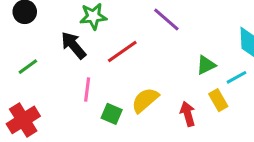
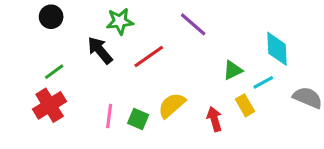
pink line: (87, 90) -> (109, 116), moved
red cross: (23, 120) -> (50, 105), moved

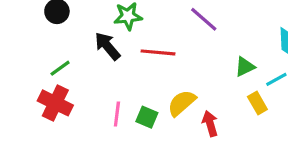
red line: (149, 56) -> (158, 52), turned 40
red cross: (50, 105) -> (55, 103), turned -32
red arrow: (214, 119) -> (210, 123), moved

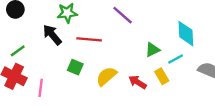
pink line: (117, 114) -> (41, 88), moved
green square: (147, 117) -> (75, 67), moved
red arrow: (210, 123) -> (138, 82), moved, turned -42

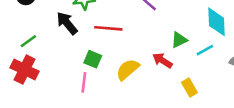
yellow rectangle: (162, 76) -> (189, 88), moved
red arrow: (138, 82) -> (162, 60), moved
pink line: (41, 88) -> (84, 82), moved

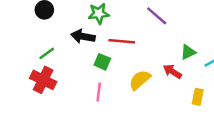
black arrow: (67, 23) -> (83, 36), turned -40
green square: (93, 59) -> (102, 62), moved
yellow rectangle: (189, 88) -> (198, 97), turned 42

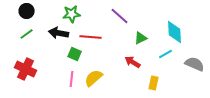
green triangle: (188, 52) -> (141, 38), moved
green line: (47, 53) -> (27, 34), moved
yellow semicircle: (140, 80) -> (94, 78), moved

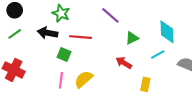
green star: (72, 14) -> (61, 13), turned 30

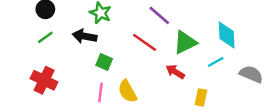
red line: (81, 37) -> (145, 42), moved, turned 30
green triangle: (132, 38) -> (185, 42), size x1.5
yellow semicircle: (84, 79) -> (127, 91), turned -78

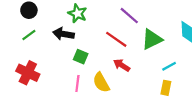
cyan line: (216, 62) -> (169, 66), moved
red arrow: (175, 72) -> (122, 65), moved

